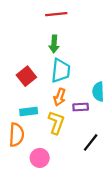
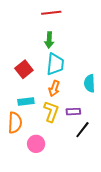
purple rectangle: (81, 107) -> (73, 112), moved

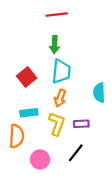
black line: (82, 130) -> (76, 153), moved

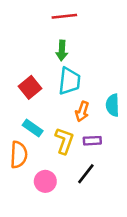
orange arrow: (60, 98) -> (82, 112), moved
cyan rectangle: (29, 113) -> (33, 128), turned 42

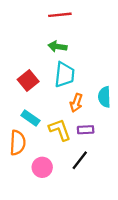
green arrow: (62, 51) -> (57, 46), turned 96
yellow L-shape: (64, 141) -> (60, 130), turned -40

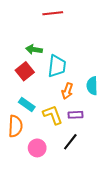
green arrow: (57, 46) -> (34, 50), moved

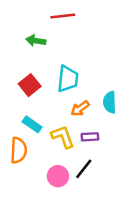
green arrow: (34, 50) -> (36, 41), moved
orange arrow: (67, 91) -> (80, 108), turned 35
pink circle: (37, 148) -> (58, 176), moved

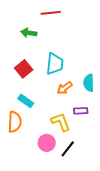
yellow L-shape: (63, 137) -> (61, 122), moved
purple rectangle: (90, 137) -> (81, 111), moved
black line: (84, 169) -> (68, 149), moved

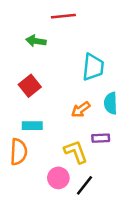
cyan trapezoid: (55, 64) -> (93, 67), moved
cyan rectangle: (26, 101) -> (32, 126), turned -35

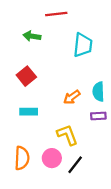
cyan trapezoid: (93, 67) -> (83, 45), moved
purple rectangle: (101, 138) -> (98, 116), moved
orange semicircle: (19, 152) -> (22, 158), moved

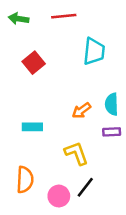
green arrow: (32, 36) -> (19, 19), moved
red square: (26, 76) -> (34, 63), moved
pink circle: (52, 158) -> (59, 196), moved

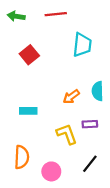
purple rectangle: (112, 132) -> (90, 124), moved
black line: (85, 187) -> (90, 164), moved

